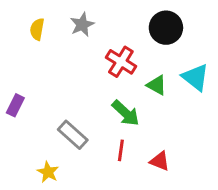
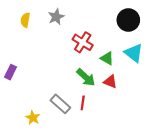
black circle: (166, 28) -> (128, 20), moved
gray rectangle: (73, 135) -> (60, 104), moved
red triangle: (160, 161) -> (110, 82), moved

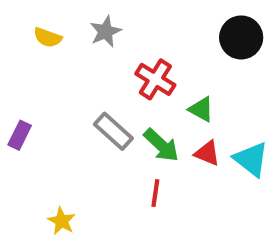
yellow semicircle: (25, 20) -> (48, 37), turned -80
cyan triangle: (134, 53) -> (251, 159), moved
gray rectangle: (60, 104) -> (113, 131), moved

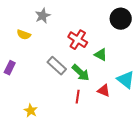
gray star: (105, 31) -> (43, 16), moved
yellow semicircle: (48, 37) -> (24, 35), moved
red triangle: (207, 153) -> (104, 91), moved

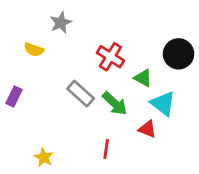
black circle: (121, 19) -> (179, 54), moved
cyan triangle: (126, 80) -> (163, 104), moved
red line: (78, 97) -> (106, 149), moved

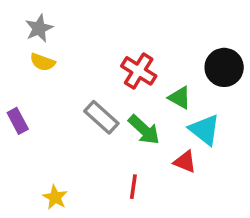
gray star: (61, 23) -> (39, 28), moved
purple rectangle: (14, 96) -> (18, 121), turned -54

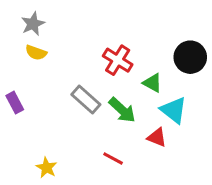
red line: (133, 187) -> (113, 159), turned -70

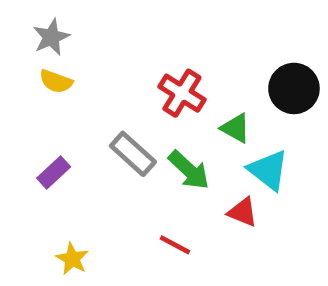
purple rectangle: (15, 103) -> (54, 172), moved, turned 75

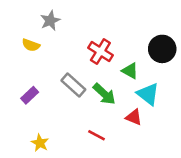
gray star: (51, 37) -> (50, 21), moved

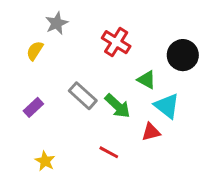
yellow semicircle: (31, 45) -> (35, 51), turned 102
red cross: (100, 51) -> (116, 42), moved
red triangle: (134, 117) -> (151, 132), turned -36

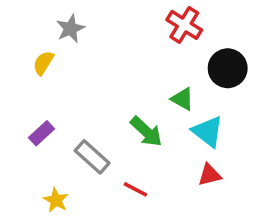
red cross: (116, 42) -> (184, 25), moved
gray rectangle: (83, 96) -> (92, 157), moved
red triangle: (151, 132) -> (210, 175), moved

